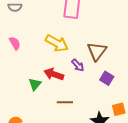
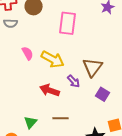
pink semicircle: (15, 43) -> (28, 53), moved
green triangle: (35, 84) -> (31, 122), moved

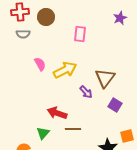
pink rectangle: (68, 23) -> (80, 34), size x0.7
yellow arrow: (53, 59) -> (65, 70), turned -55
red arrow: (50, 90) -> (57, 113), moved

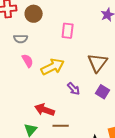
gray semicircle: (23, 34) -> (21, 39), moved
brown triangle: (105, 78) -> (98, 63), moved
purple square: (115, 105) -> (103, 92), moved

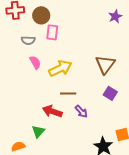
pink rectangle: (68, 31) -> (52, 32), moved
purple arrow: (74, 89) -> (81, 111), moved
brown line: (61, 126) -> (68, 93), moved

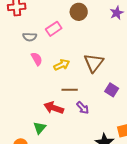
brown circle: (41, 15) -> (79, 12), moved
pink rectangle: (52, 32) -> (54, 29), turned 49
brown triangle: (105, 64) -> (94, 63), moved
yellow arrow: (60, 68) -> (62, 65), size x0.7

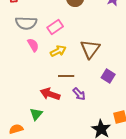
pink rectangle: (54, 29) -> (55, 27), moved
gray semicircle: (30, 37) -> (26, 23), size x1.5

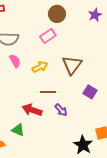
pink rectangle: (55, 27) -> (48, 36), moved
green triangle: (36, 114) -> (18, 130), turned -48

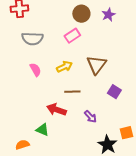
purple star: (95, 15) -> (108, 15), moved
pink semicircle: (15, 61) -> (35, 70), moved
purple arrow: (61, 110) -> (90, 117), moved

